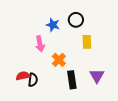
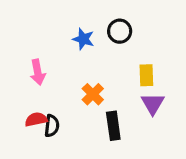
yellow rectangle: (87, 42) -> (146, 75), moved
pink arrow: (40, 44) -> (38, 72), moved
purple triangle: (97, 76) -> (153, 104), moved

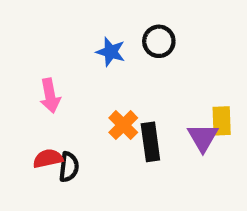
yellow rectangle: (146, 75) -> (222, 121), moved
black rectangle: (113, 126) -> (150, 142), moved

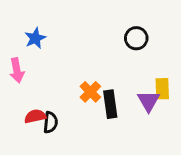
black circle: (159, 41) -> (136, 38), moved
blue star: (111, 52) -> (35, 38), moved, turned 30
pink arrow: (50, 96) -> (17, 70), moved

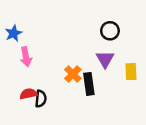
blue star: (35, 38) -> (14, 33), moved
pink arrow: (17, 70) -> (26, 57), moved
purple triangle: (149, 101) -> (105, 59), moved

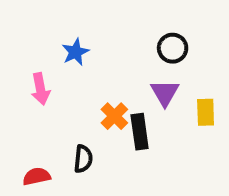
blue star: (14, 33) -> (75, 52), moved
red semicircle: (28, 94) -> (37, 176), moved
black semicircle: (41, 99) -> (83, 159), moved

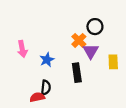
blue star: (75, 52) -> (47, 60), moved
orange cross: (114, 116) -> (79, 40), moved
red semicircle: (37, 176) -> (37, 97), moved

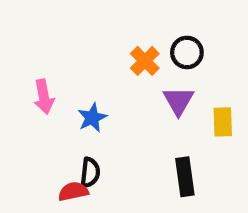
orange cross: (79, 40) -> (145, 61), moved
black rectangle: (77, 73) -> (185, 177), moved

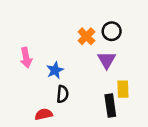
yellow rectangle: (223, 122) -> (123, 89), moved
black semicircle: (90, 172) -> (63, 94), moved

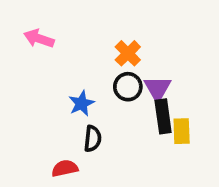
black circle: (112, 31) -> (128, 87), moved
pink arrow: (26, 58) -> (39, 38), moved, turned 120
black rectangle: (110, 105) -> (163, 116), moved

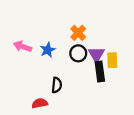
pink arrow: (39, 38) -> (23, 47), moved
blue star: (81, 103) -> (48, 50), moved
yellow rectangle: (182, 131) -> (112, 60), moved

